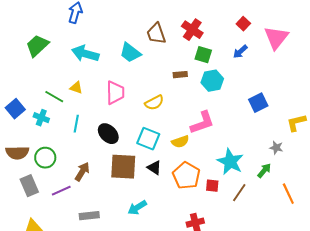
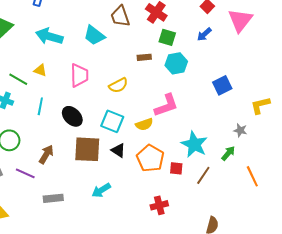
purple line: (61, 191) -> (25, 173), turned 48

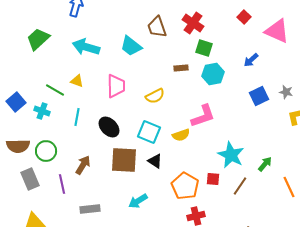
pink triangle: (240, 20) -> (277, 31), turned -44
blue arrow: (204, 34) -> (251, 60), moved
gray star: (240, 130) -> (286, 92), moved
orange pentagon: (150, 158) -> (185, 186), moved
purple line: (25, 173) -> (62, 184), turned 54

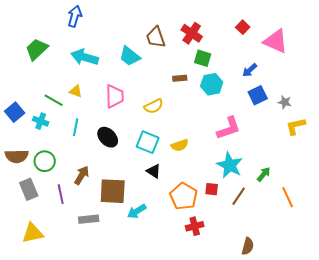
blue square: (259, 96) -> (258, 95), moved
pink L-shape: (203, 116) -> (229, 128), moved
brown square: (124, 160) -> (113, 191), moved

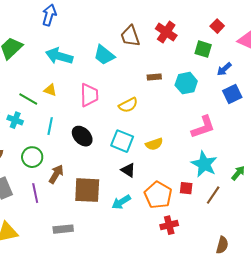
green square: (203, 58) -> (203, 49), moved
green circle: (45, 161) -> (32, 157), moved
cyan arrow: (137, 211) -> (121, 202), moved
gray rectangle: (89, 219) -> (63, 229), moved

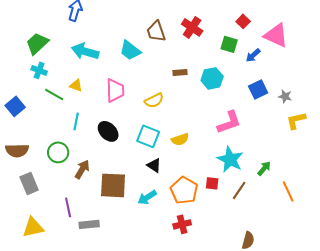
blue arrow: (224, 69) -> (253, 55), moved
cyan cross: (15, 120) -> (39, 70), moved
purple line: (35, 193) -> (68, 207), moved
red cross: (169, 225) -> (182, 224), moved

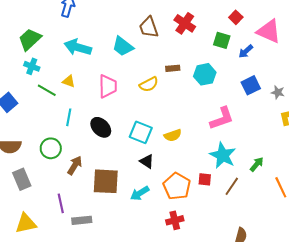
yellow semicircle: (154, 100) -> (149, 84), moved

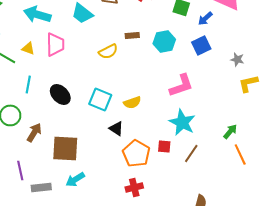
blue square: (251, 85) -> (201, 45), moved
pink trapezoid: (108, 86) -> (55, 44), moved
black triangle: (147, 161) -> (116, 128), moved
green arrow: (257, 164) -> (230, 131), moved
cyan arrow: (140, 193) -> (75, 179), moved

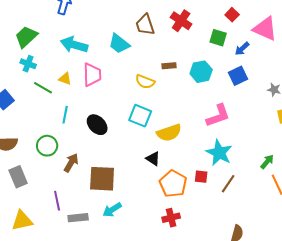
yellow semicircle: (108, 51) -> (145, 82), turned 48
cyan square: (100, 99) -> (140, 116), moved
yellow semicircle: (132, 102) -> (169, 133), size x1.4

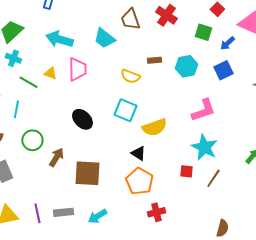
cyan line: (65, 115) -> (16, 109), moved
orange pentagon: (173, 184) -> (139, 181), moved
purple line: (57, 201) -> (37, 213), moved
cyan arrow: (112, 210) -> (97, 216), moved

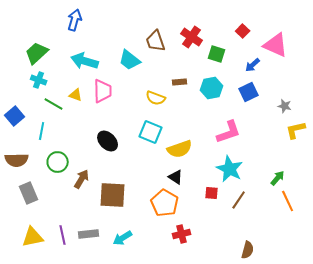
green square: (203, 32) -> (217, 54), moved
black triangle: (138, 153) -> (176, 177), moved

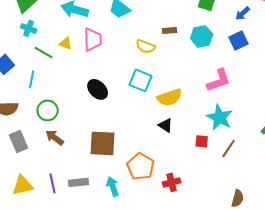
brown arrow: (82, 179) -> (55, 137), moved, turned -84
orange pentagon: (165, 203) -> (141, 166), moved
cyan arrow: (123, 238) -> (113, 186), turned 102

